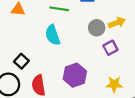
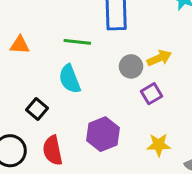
black square: (21, 61) -> (37, 109), moved

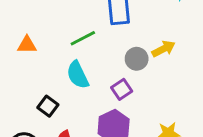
green line: (77, 42) -> (83, 38), turned -30
purple square: (151, 94) -> (122, 89), moved

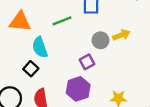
orange triangle: (27, 45) -> (20, 22), size x1.5
cyan semicircle: (78, 75) -> (40, 47), moved

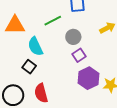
gray circle: (101, 40) -> (73, 37), moved
purple hexagon: (78, 89) -> (88, 78), moved

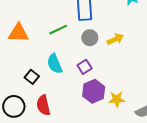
gray circle: (73, 37) -> (90, 38), moved
cyan semicircle: (35, 46) -> (55, 64), moved

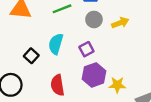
cyan semicircle: (55, 64) -> (56, 44), turned 36
red semicircle: (43, 105) -> (57, 85), moved

